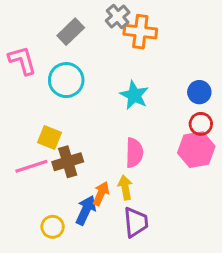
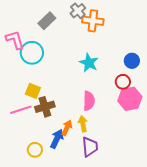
cyan circle: (66, 80) -> (32, 53), moved
red circle: (201, 124) -> (123, 82), moved

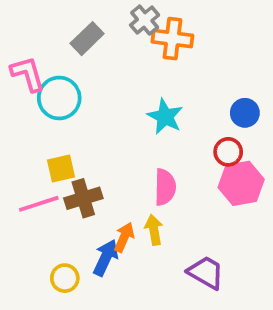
yellow square: (33, 91) -> (61, 169), turned -35
purple trapezoid: (90, 147) -> (206, 272), moved, turned -55

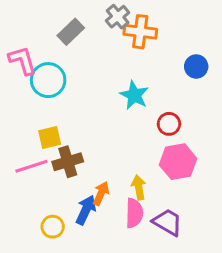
blue circle: (245, 113) -> (196, 66), moved
red circle: (228, 152) -> (169, 124), moved
pink hexagon: (241, 183) -> (178, 162), moved
pink semicircle: (165, 187) -> (134, 213), moved
yellow arrow: (154, 230) -> (139, 187), moved

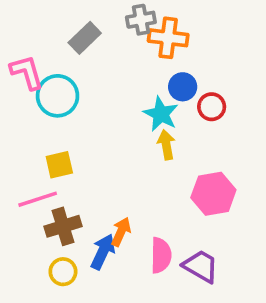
gray cross: (118, 17) -> (141, 20), turned 30
blue circle: (196, 66) -> (183, 87), moved
red circle: (169, 124) -> (212, 107), moved
brown cross: (68, 162) -> (63, 226), moved
yellow arrow: (139, 187) -> (166, 145), moved

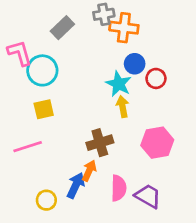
yellow square: (59, 165) -> (44, 109), moved
brown cross: (63, 226) -> (100, 143), moved

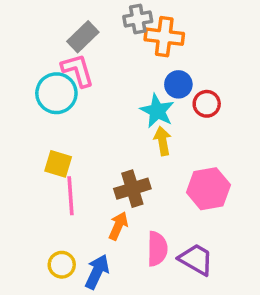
pink L-shape: (20, 53) -> (78, 70), moved
yellow square: (44, 109) -> (58, 164), moved, turned 30
pink line: (28, 147) -> (71, 196), moved, turned -76
blue arrow: (76, 185) -> (97, 272), moved

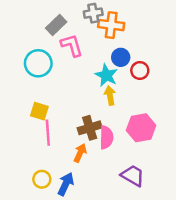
pink L-shape: (78, 70) -> (72, 45), moved
pink semicircle: (157, 249) -> (106, 137), moved

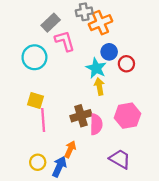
orange cross: (111, 25) -> (100, 23), turned -30
orange arrow: (80, 153) -> (70, 149), moved

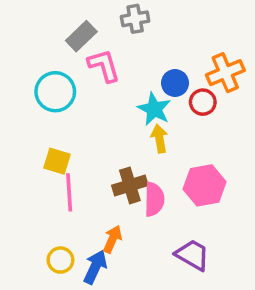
orange cross: (100, 23) -> (225, 73), moved

